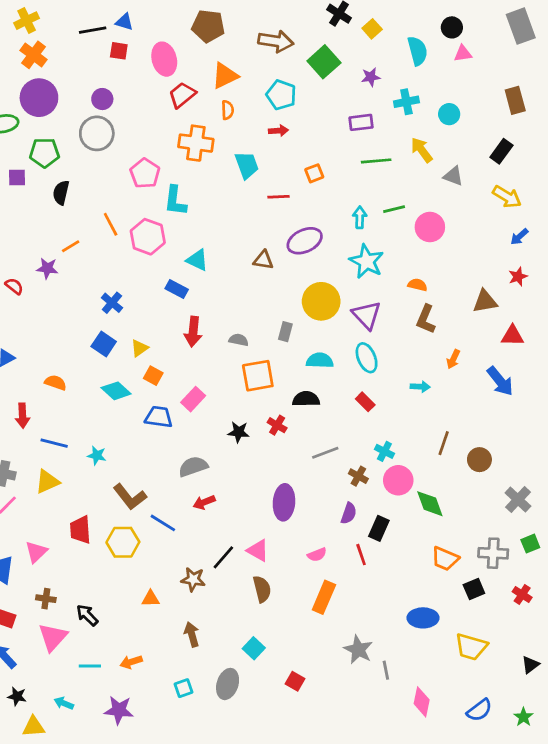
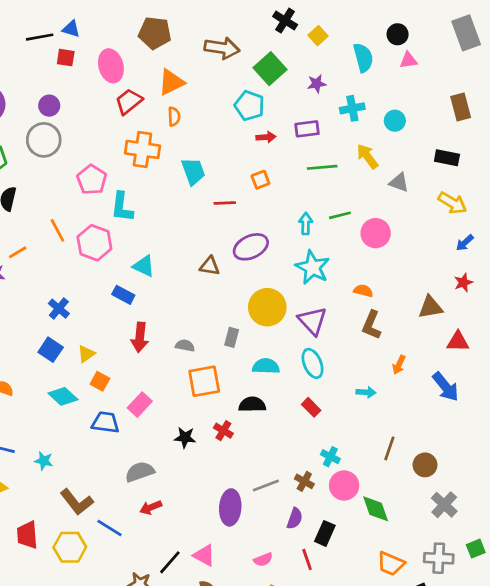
cyan pentagon: (281, 95) -> (249, 106), moved
red arrow: (278, 131) -> (266, 137), moved
black rectangle: (501, 151) -> (447, 158), turned 65
gray line: (325, 453) -> (266, 485), moved
gray cross: (518, 500) -> (444, 505), moved

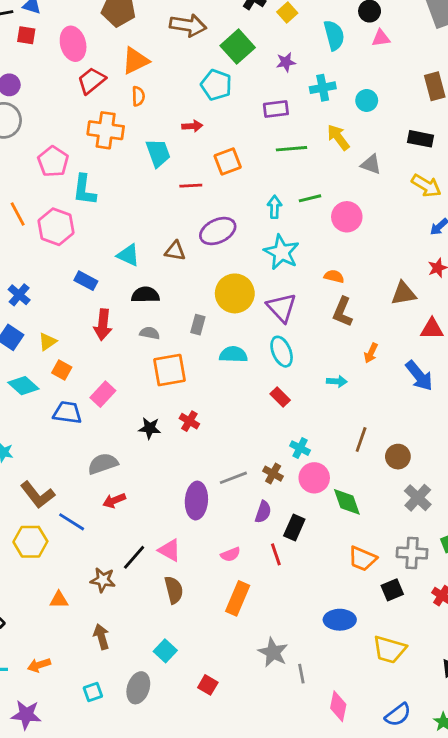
red arrow: (266, 137) -> (192, 126), moved
orange square: (260, 180) -> (228, 161), size x1.4
cyan triangle: (144, 266) -> (128, 255), moved
black semicircle: (252, 405) -> (145, 295), moved

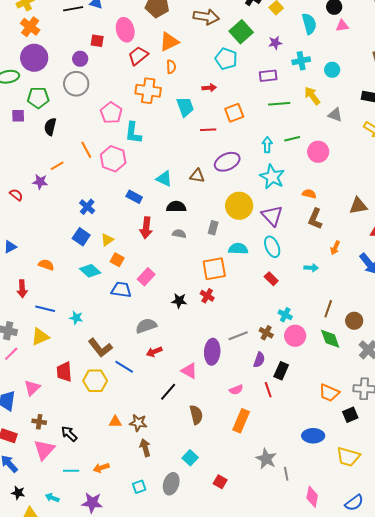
red square: (26, 35) -> (97, 41), moved
orange square: (169, 370) -> (214, 269), moved
green diamond: (347, 502) -> (330, 339), moved
pink triangle: (169, 550) -> (189, 371), moved
brown star: (103, 580) -> (138, 423), moved

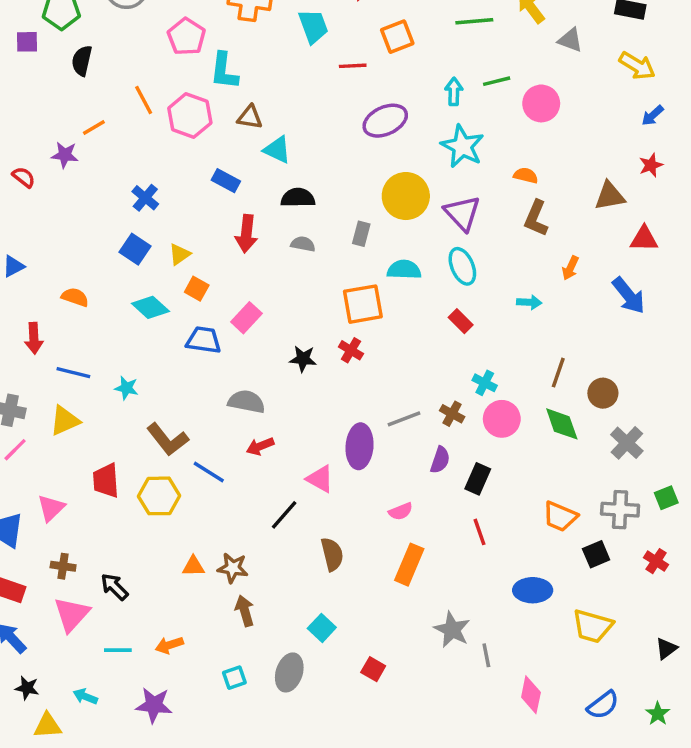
brown triangle: (197, 176) -> (250, 117), moved
gray semicircle: (146, 326) -> (246, 402), turned 30
red line: (268, 390) -> (479, 532), moved

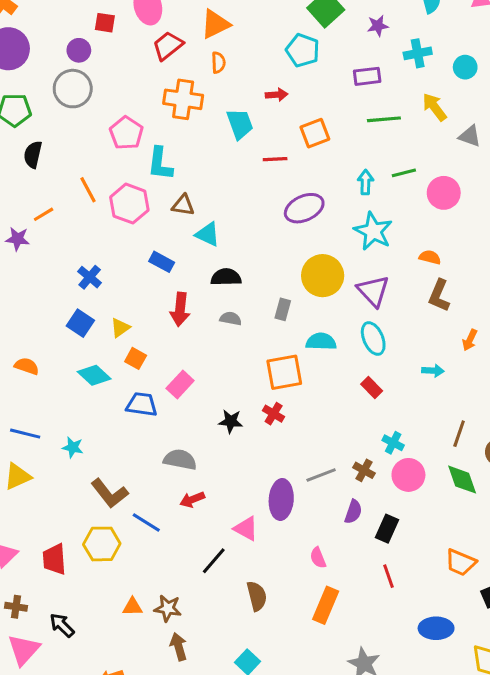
red trapezoid: (106, 481) -> (54, 559), moved
pink semicircle: (401, 511) -> (318, 558), turned 90

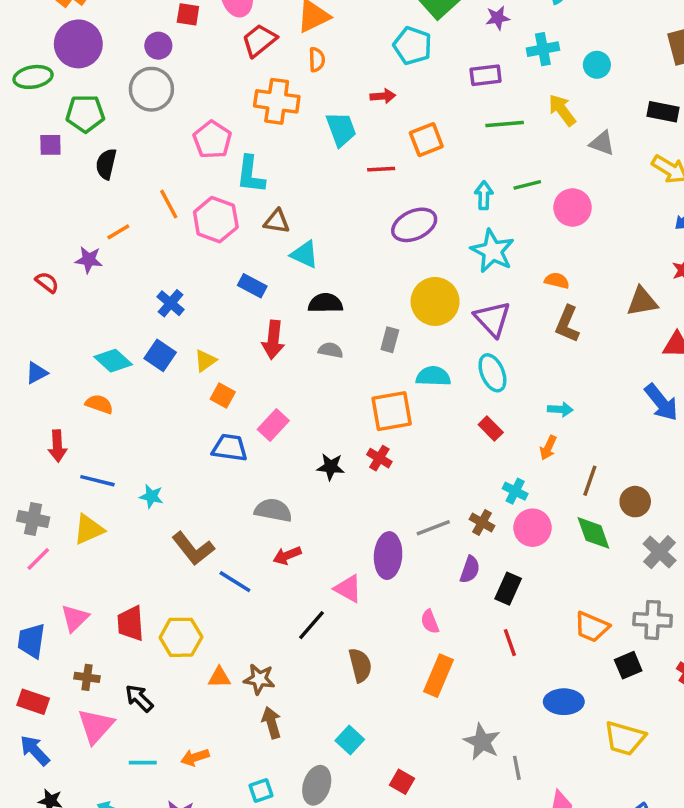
orange arrow: (470, 340) -> (548, 448), moved
cyan diamond: (94, 375) -> (113, 361), moved
yellow hexagon: (102, 544) -> (181, 637), moved

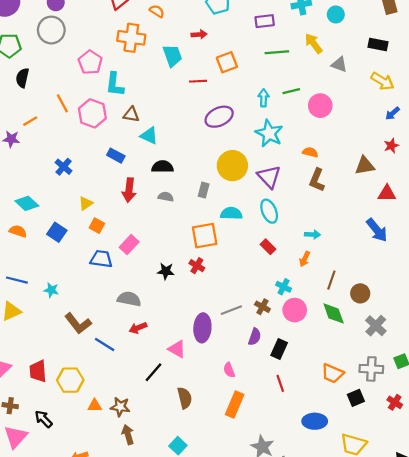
orange semicircle: (317, 60) -> (157, 11), turned -56
blue square: (160, 355) -> (57, 232), moved

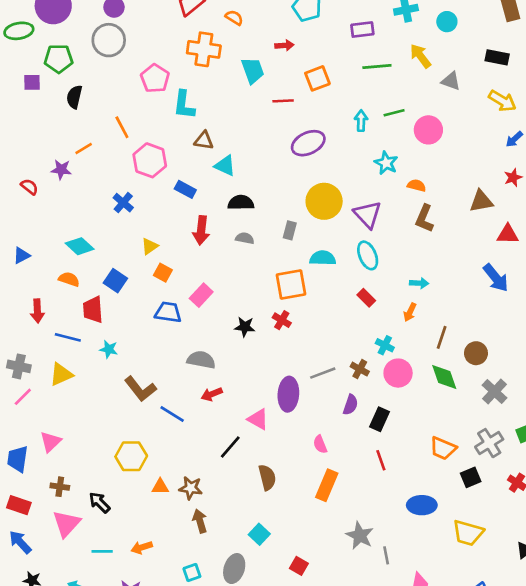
pink hexagon: (92, 113) -> (150, 160), moved
cyan star: (269, 133) -> (386, 163), moved, size x0.7
gray cross: (371, 369) -> (489, 443), turned -35
red trapezoid: (38, 371) -> (93, 310), moved

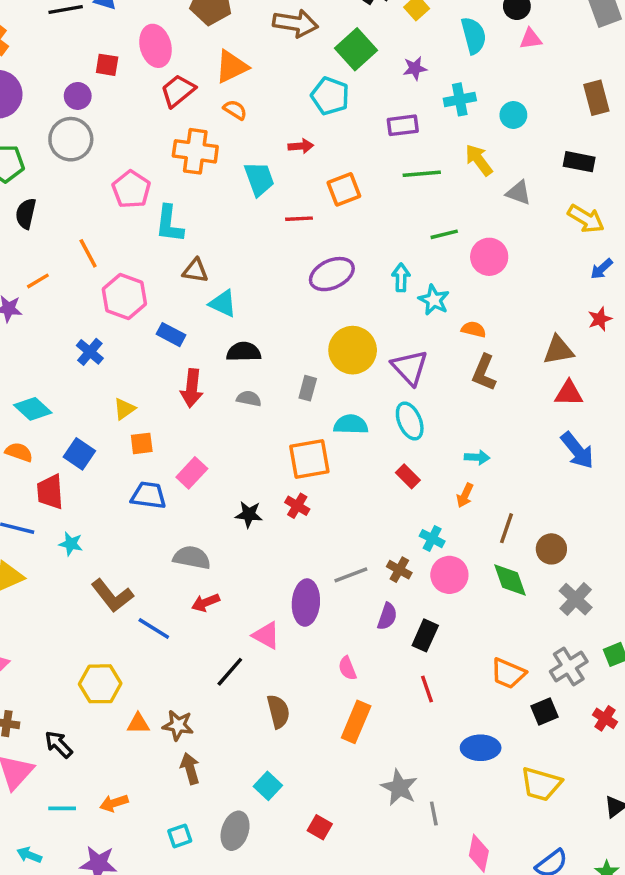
cyan arrow: (361, 121) -> (401, 278), moved
red triangle: (508, 234) -> (569, 393), moved
orange square: (163, 273) -> (142, 443), turned -36

